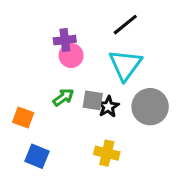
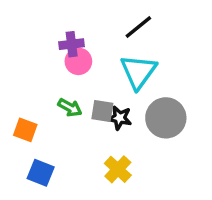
green arrow: (63, 97) -> (70, 108), turned 65
black star: (108, 107) -> (120, 118), turned -30
yellow cross: (107, 153) -> (118, 169), turned 30

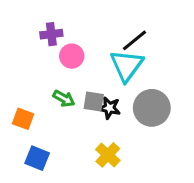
black line: (138, 27) -> (135, 40), moved
purple cross: (72, 44) -> (51, 34), moved

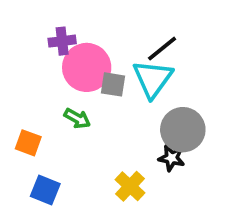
pink circle: (72, 56) -> (87, 67), size x1.6
gray square: (94, 102) -> (113, 84), moved
black star: (109, 108) -> (171, 158), moved

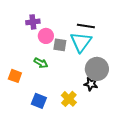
black line: (162, 49) -> (86, 26), turned 48
pink circle: (87, 67) -> (46, 36), size x0.6
blue square: (45, 190) -> (39, 101), moved

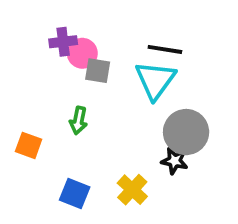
pink circle: (46, 36) -> (82, 53), moved
gray square: (60, 45) -> (98, 71), moved
green arrow: (41, 63) -> (78, 121), turned 72

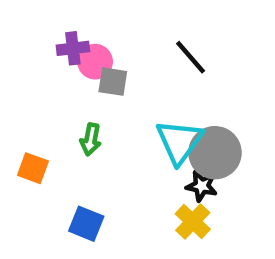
black line: (165, 49) -> (191, 57), turned 40
cyan triangle: (155, 80) -> (179, 142), moved
yellow cross: (132, 190) -> (193, 221), moved

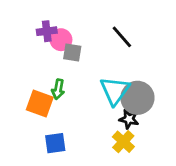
orange square: (33, 168) -> (40, 103), moved, size x1.4
blue square: (86, 224) -> (55, 143), turned -30

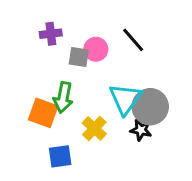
pink circle: (61, 40) -> (96, 49), moved
green arrow: (58, 89) -> (63, 97), size x1.4
yellow cross: (123, 142) -> (94, 128), moved

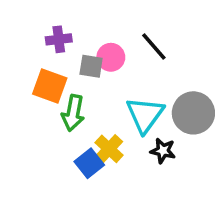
gray circle: (150, 107) -> (193, 113), moved
orange square: (43, 113) -> (50, 86), moved
blue square: (60, 156) -> (89, 163), moved, turned -30

